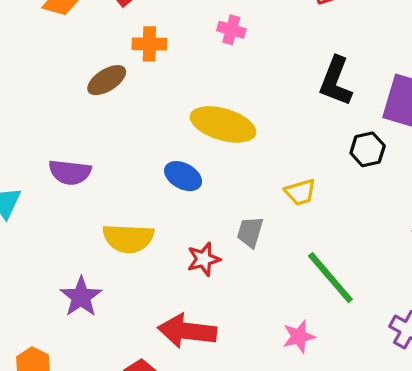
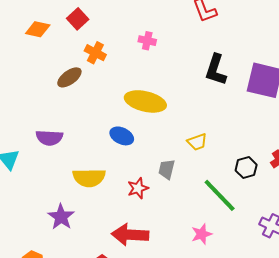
orange cross: (149, 44) -> (95, 53), turned 30
black hexagon: (368, 149) -> (246, 168), moved

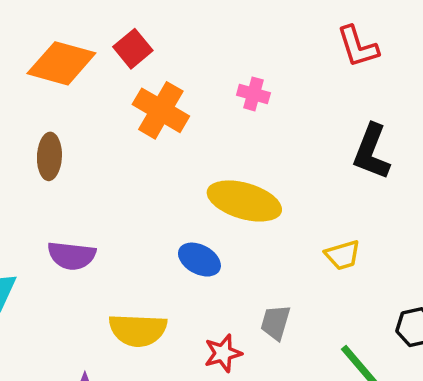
orange diamond: (38, 29) -> (61, 63), size x1.5
orange cross: (95, 53) -> (161, 110), size x1.4
brown ellipse: (69, 77) -> (49, 156), moved, turned -55
yellow trapezoid: (197, 142) -> (343, 255), moved

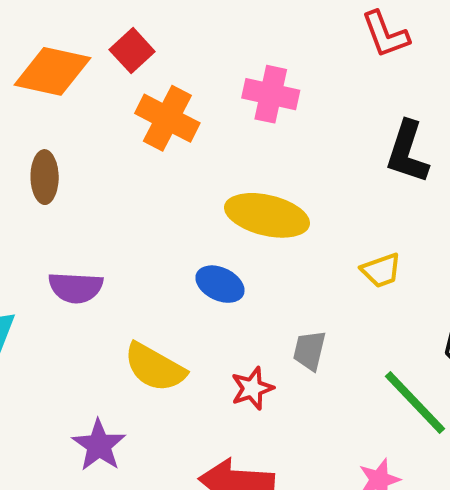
pink cross: (253, 94) -> (271, 94), size x1.5
yellow semicircle: (138, 330) -> (155, 367), turned 30

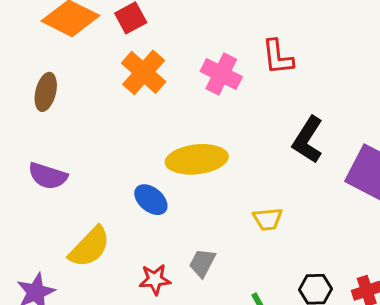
red L-shape: (385, 34) -> (278, 57), moved
yellow ellipse: (267, 215) -> (197, 159), turned -34
yellow semicircle: (155, 367) -> (90, 247), turned -90

